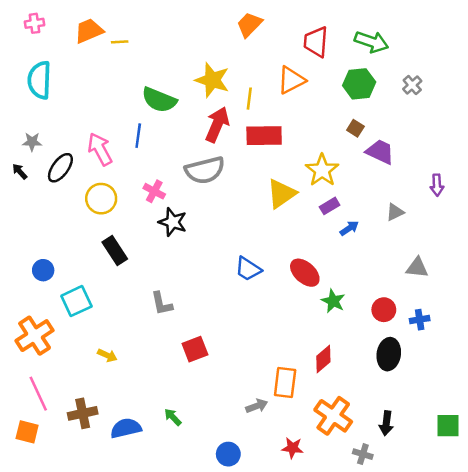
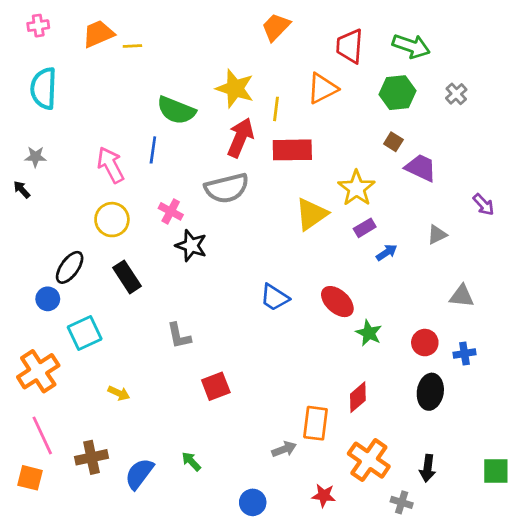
black ellipse: (60, 168) -> (70, 267), moved
purple arrow: (437, 185) -> (484, 205), turned -40
blue semicircle: (126, 428) -> (139, 474), turned -40

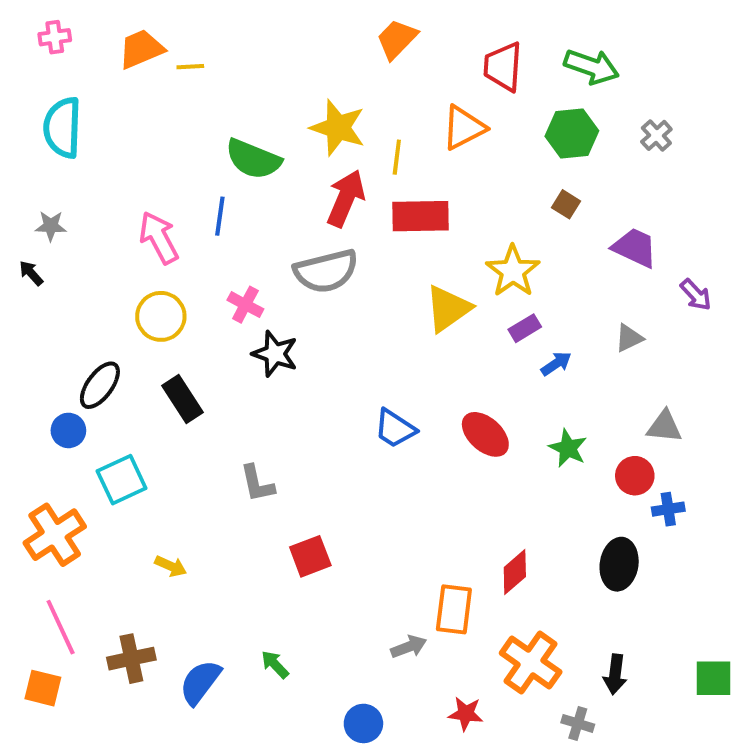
purple trapezoid: (421, 168) -> (635, 248), moved
green star: (369, 333) -> (568, 448), moved
red circle: (425, 343) -> (635, 476), moved

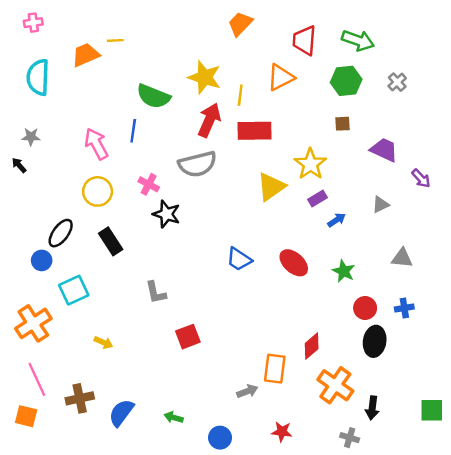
orange trapezoid: (141, 49) -> (86, 55), moved
brown square: (566, 204) -> (342, 124), turned -35
red circle: (635, 476) -> (365, 308), moved
orange cross: (531, 663) -> (335, 385), moved
green arrow: (275, 664) -> (174, 417), moved, turned -30

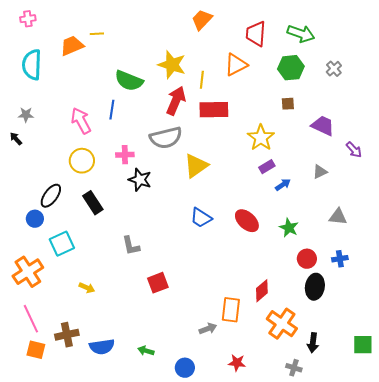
pink cross: (149, 184) -> (125, 155), turned -30
yellow triangle: (271, 187) -> (196, 166), moved
blue semicircle: (121, 413) -> (102, 347), turned -135
orange square: (26, 416) -> (36, 350), moved

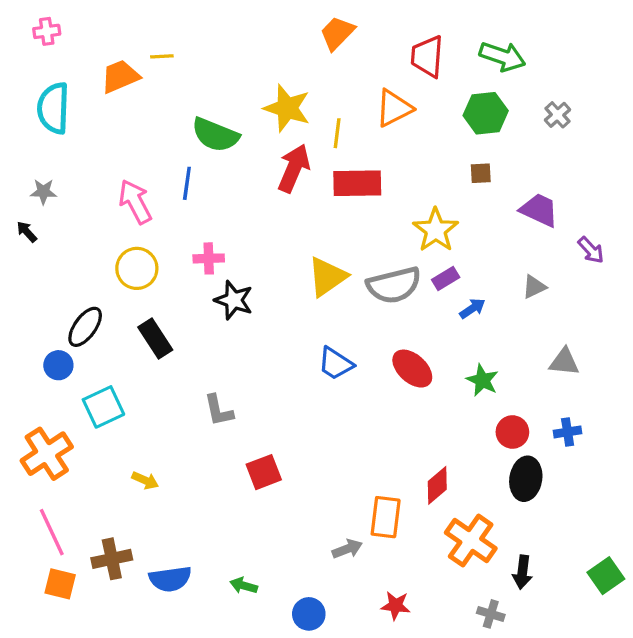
gray semicircle: (166, 138) -> (394, 285), moved
green square: (363, 345) -> (606, 576), turned -35

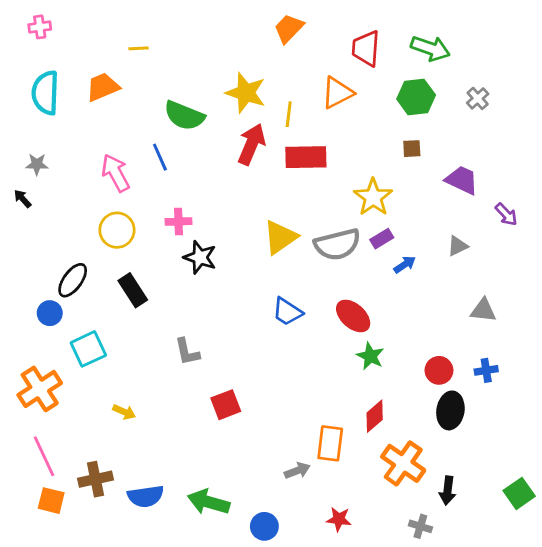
orange trapezoid: (120, 76) -> (103, 87), moved
blue line: (187, 183) -> (160, 157), turned -32
green star: (482, 380) -> (370, 356), moved
green arrow: (244, 586) -> (209, 502), size x1.8

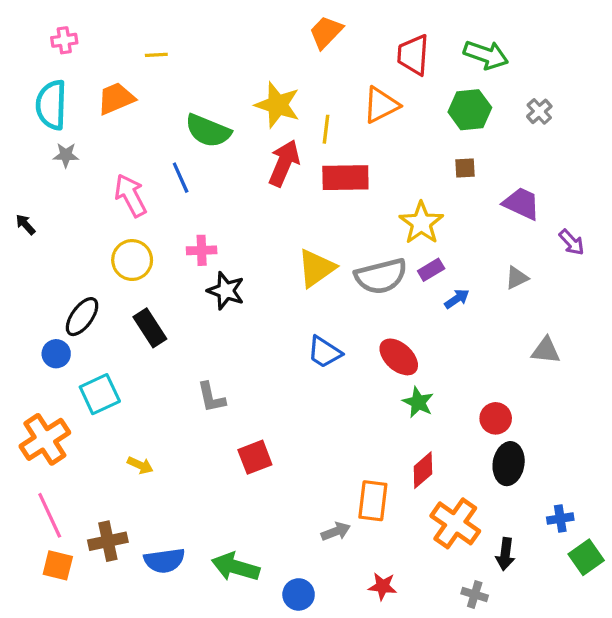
pink cross: (40, 27) -> (64, 40), moved
gray star: (37, 164) -> (66, 155), moved
blue cross: (486, 370) -> (560, 519), moved

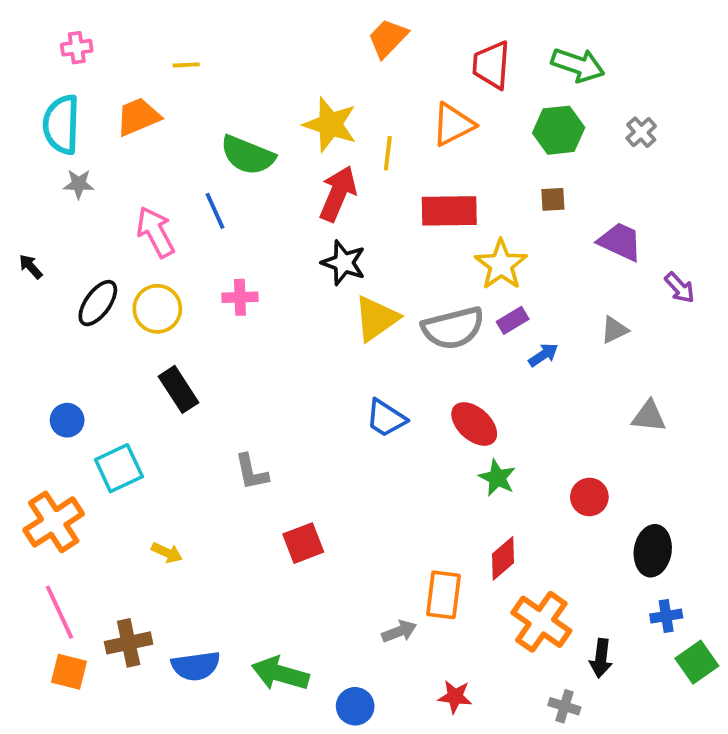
red rectangle: (345, 178) -> (449, 211), moved
black star: (226, 291) -> (344, 263), moved
black ellipse: (82, 317) -> (98, 303), moved
black ellipse: (509, 464) -> (653, 551), moved

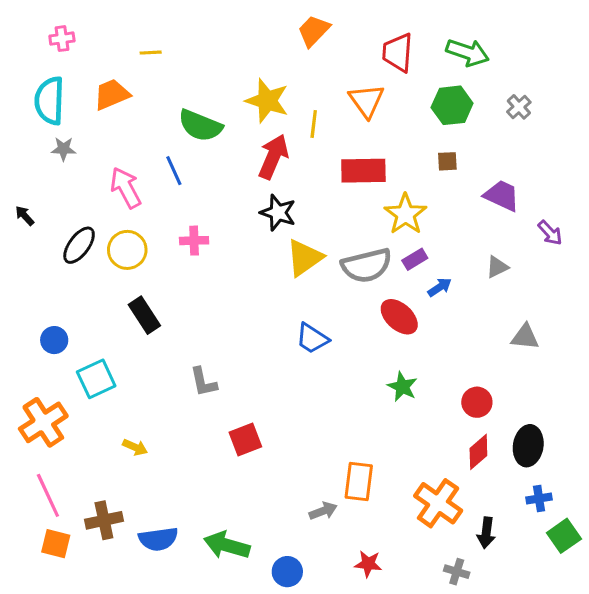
orange triangle: (453, 124) -> (367, 101), turned -39
red ellipse: (474, 424) -> (399, 317), moved
red diamond: (503, 558) -> (478, 452), moved

